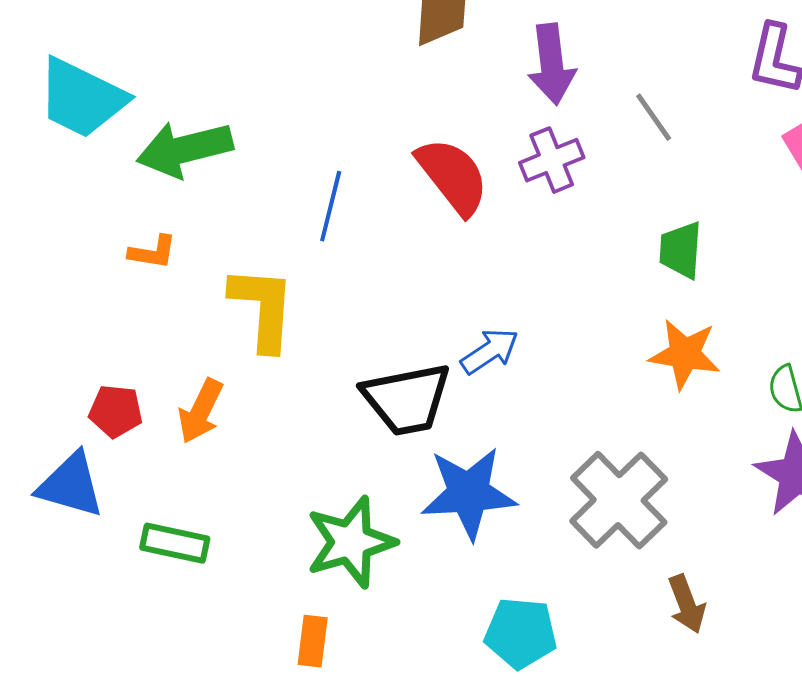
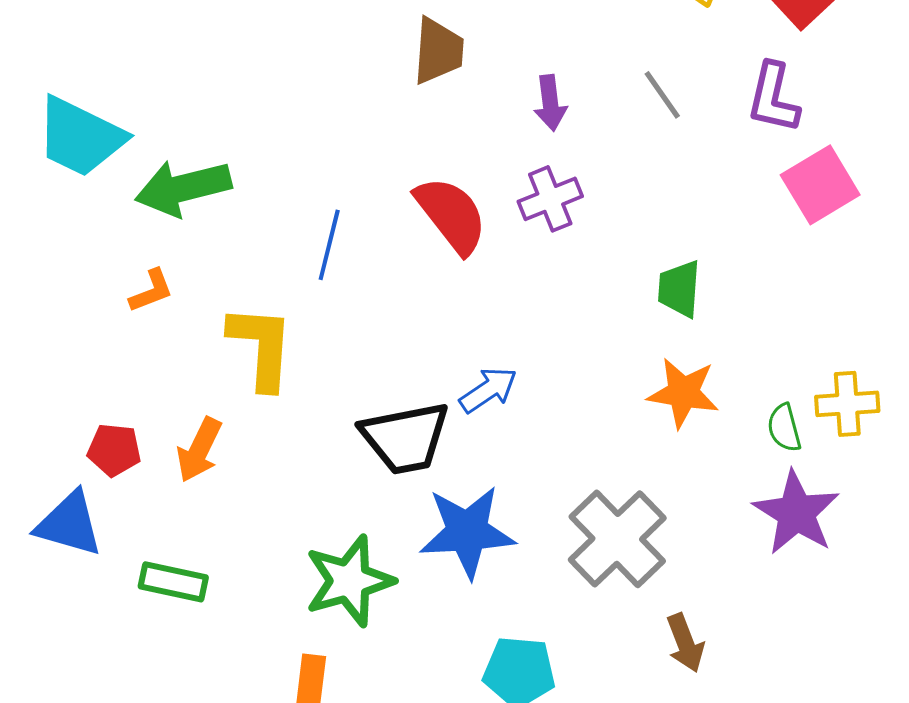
purple arrow: (552, 64) -> (550, 103), size x0.7
gray line: (654, 117) -> (662, 95), moved
orange L-shape: (153, 252) -> (151, 291), turned -30

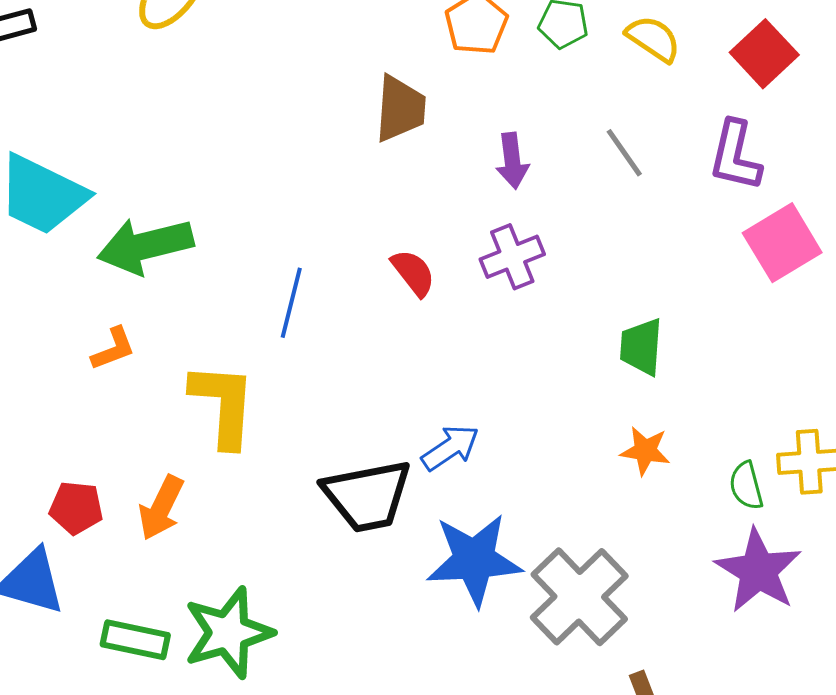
red semicircle: (451, 215) -> (413, 273), size x0.6
orange star: (683, 393) -> (645, 451), size x0.7
blue star: (467, 532) -> (474, 560), moved
green star: (349, 581) -> (228, 633), moved

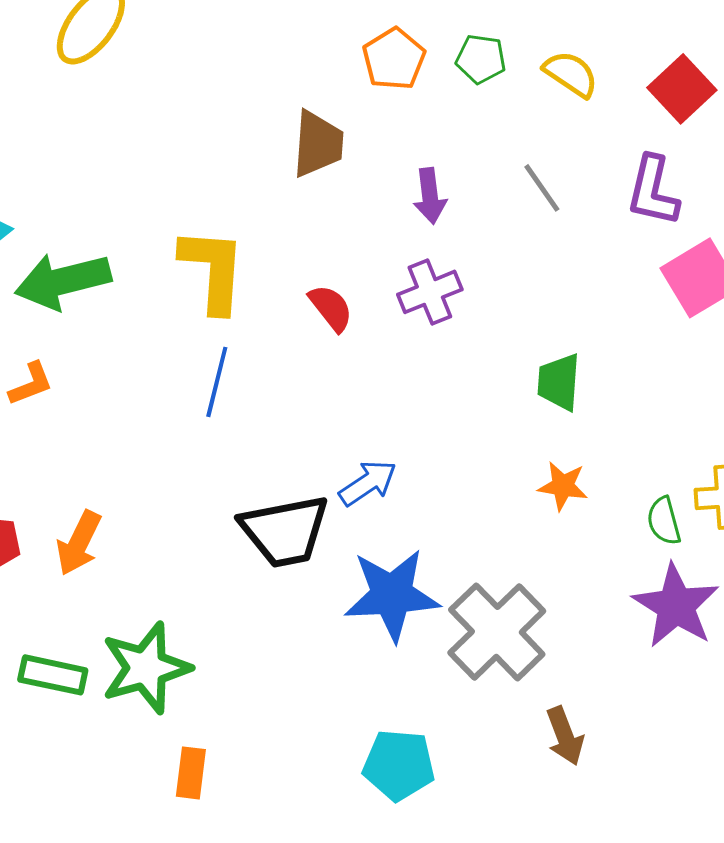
blue line: (291, 303) -> (217, 382), moved
yellow L-shape: (223, 405) -> (213, 270), moved

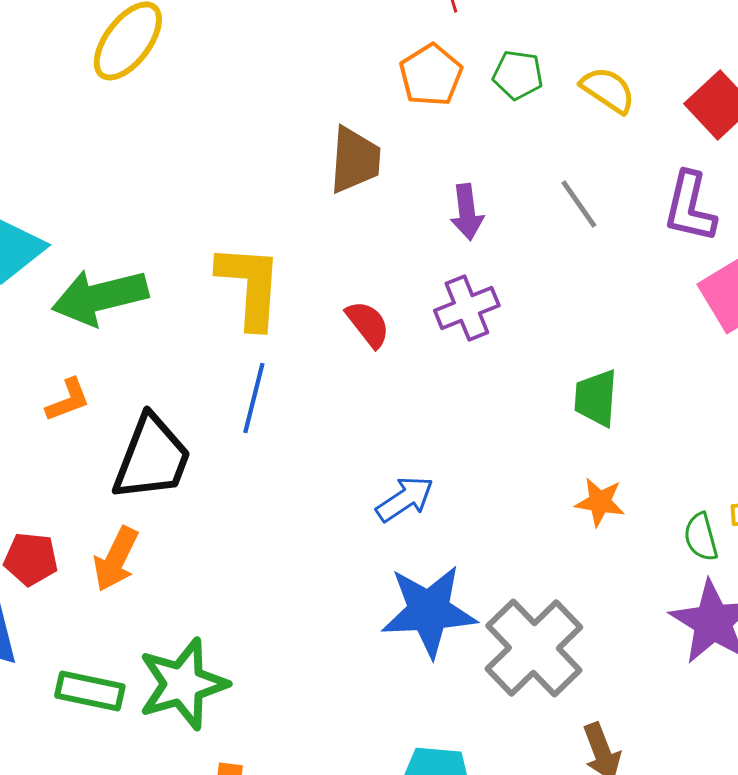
black trapezoid: (285, 531) -> (152, 458), moved, turned -58

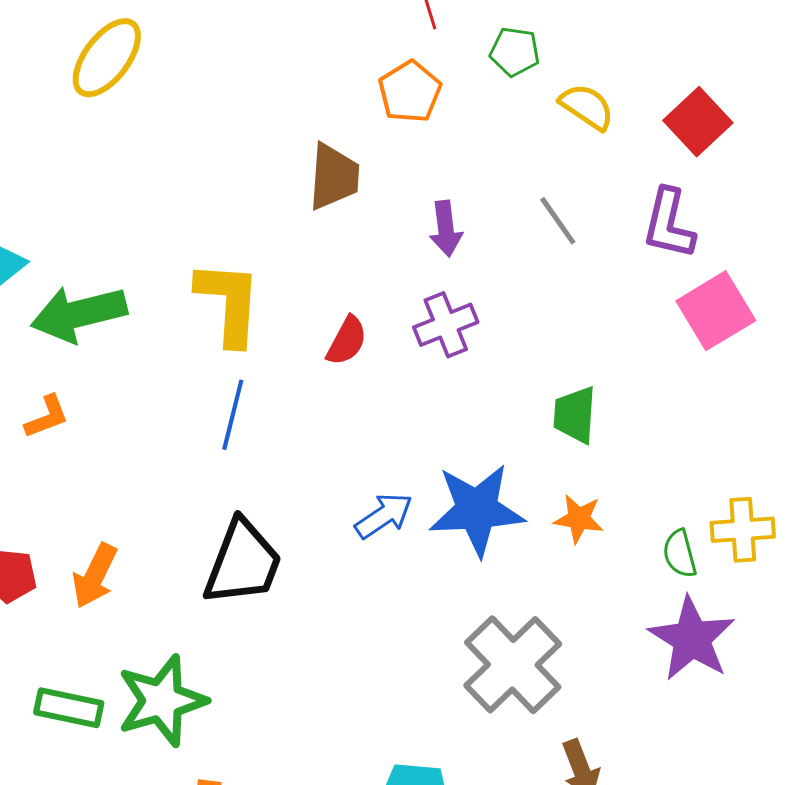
green pentagon: (518, 75) -> (515, 52), moved
red semicircle: (368, 324) -> (347, 341), turned 66
black trapezoid: (152, 458) -> (243, 563), moved
blue star: (429, 611) -> (477, 510), moved

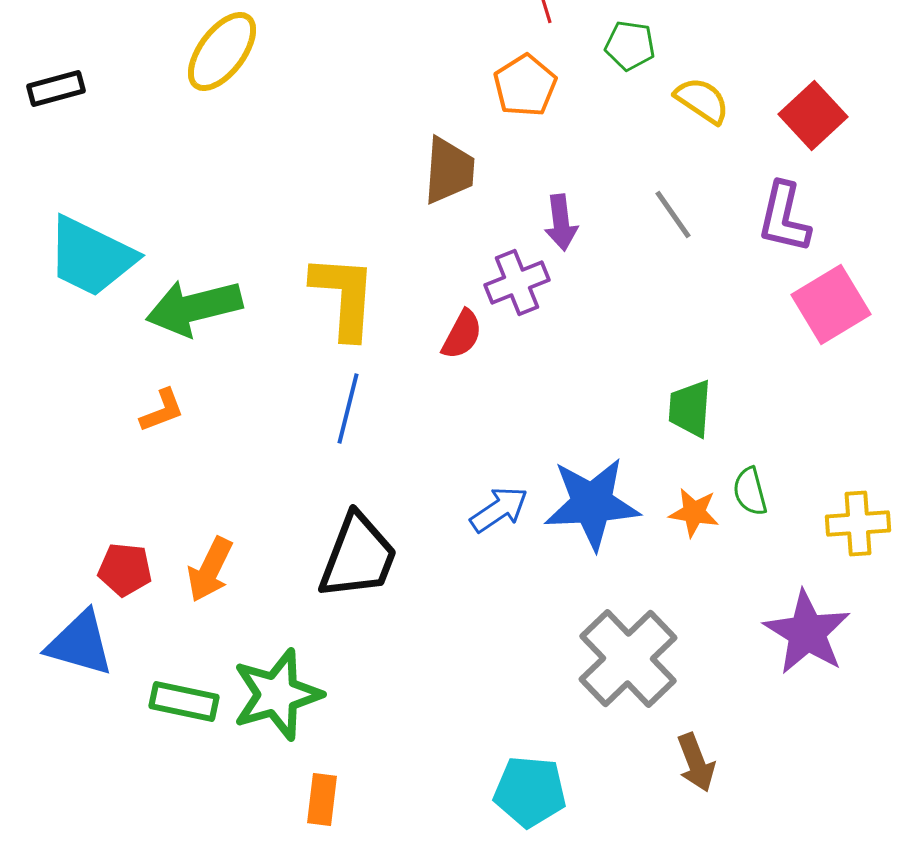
purple cross: (446, 325) -> (517, 282), moved
green semicircle: (680, 554) -> (750, 492), moved

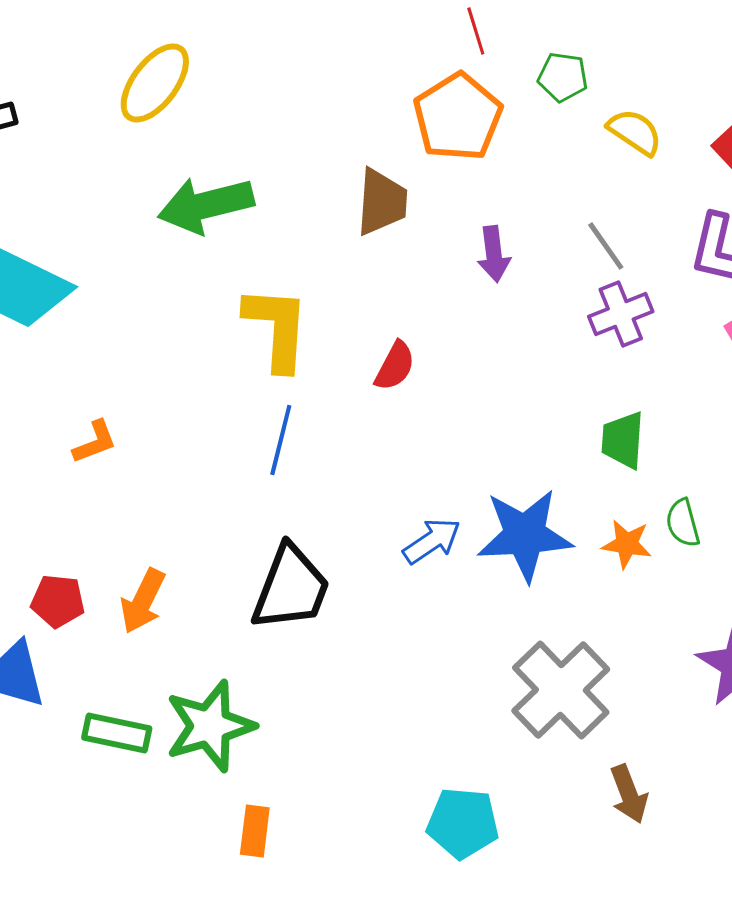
orange pentagon: (525, 86) -> (458, 117), size x1.4
purple cross: (517, 282) -> (621, 314), moved
green arrow: (194, 308) -> (206, 205), moved

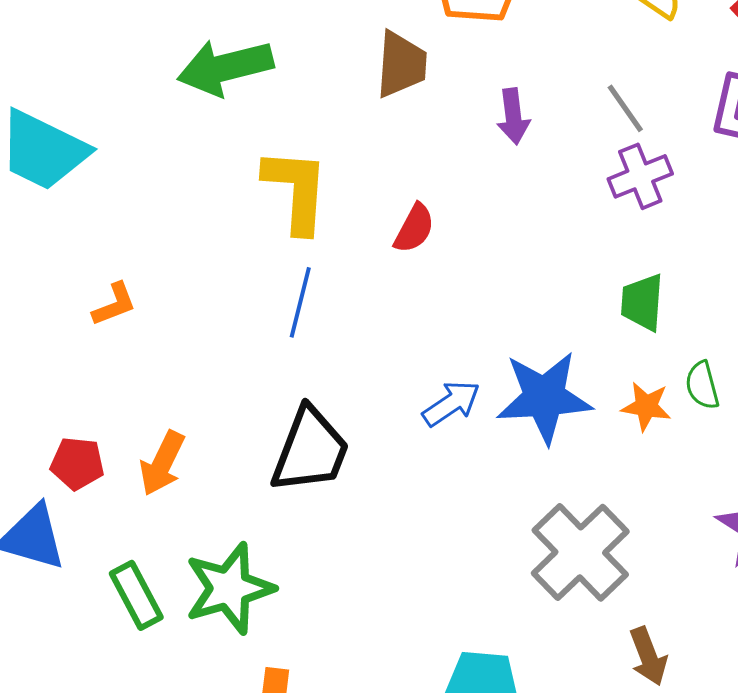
green rectangle: (117, 733) -> (136, 595), turned 50

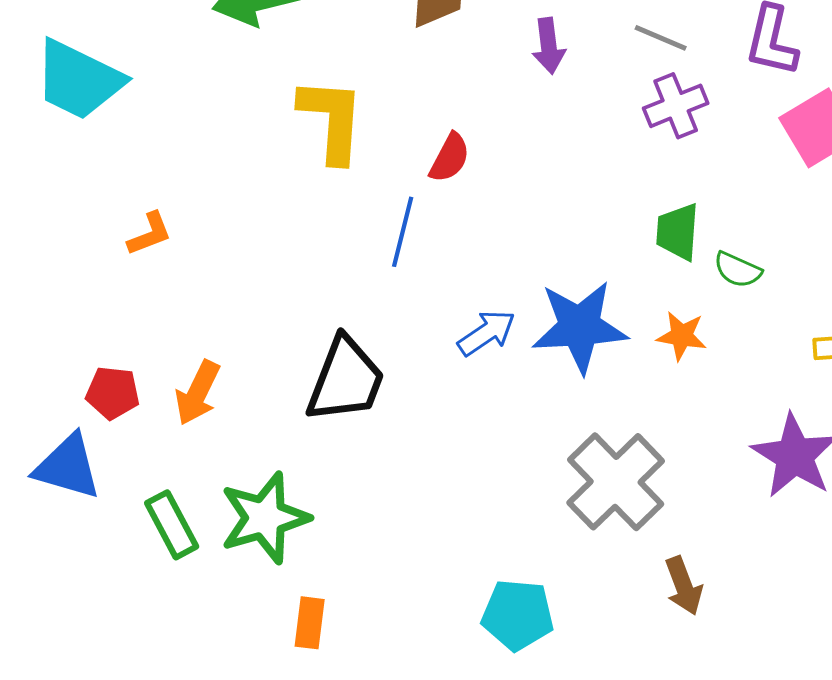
gray line: (625, 108) -> (661, 38), turned -32
blue line: (300, 302) -> (403, 232), moved
green semicircle: (702, 385) -> (738, 270), moved, turned -51

